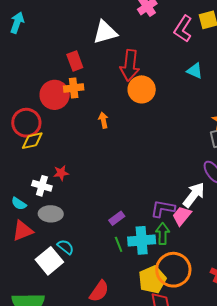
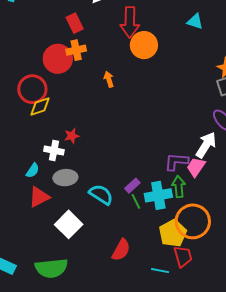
cyan semicircle: (19, 204) -> (33, 170), turned -84
purple rectangle: (117, 218) -> (132, 186), moved
cyan semicircle: (66, 247) -> (101, 194), moved, size x1.4

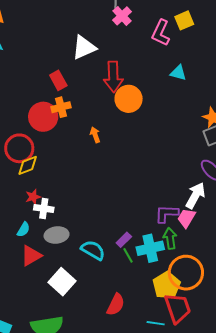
red star: (72, 136) -> (33, 197), moved
red trapezoid: (183, 256) -> (178, 308), size x1.4

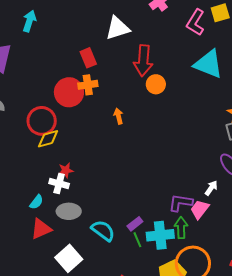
cyan triangle: (178, 73) -> (208, 64), size x1.8
orange circle: (129, 99) -> (156, 84), size x0.7
white arrow: (195, 196) -> (211, 188), size x0.6
red star: (33, 197) -> (66, 170), moved

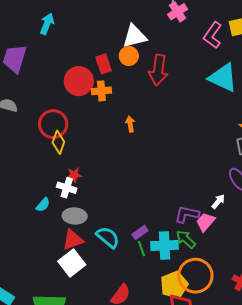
orange circle: (156, 84) -> (129, 56), moved
red circle: (69, 92) -> (79, 81), moved
yellow diamond: (48, 139) -> (58, 142), turned -60
green arrow: (181, 228) -> (186, 239), turned -50
red triangle: (41, 229) -> (73, 240), moved

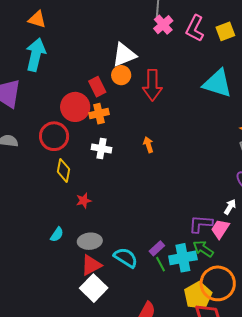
cyan arrow: (47, 24) -> (36, 55), size x1.5
pink L-shape: (213, 35) -> (195, 28), moved
red circle: (53, 124) -> (54, 136), moved
orange arrow: (130, 124) -> (148, 145), moved
white cross: (67, 188) -> (101, 149), moved

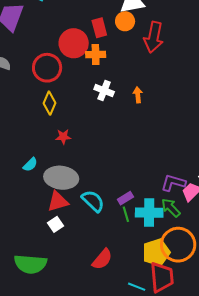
white cross: (101, 149) -> (104, 91), moved
gray ellipse: (90, 241) -> (61, 178), size x1.4
white square: (94, 288) -> (56, 224), size x0.6

